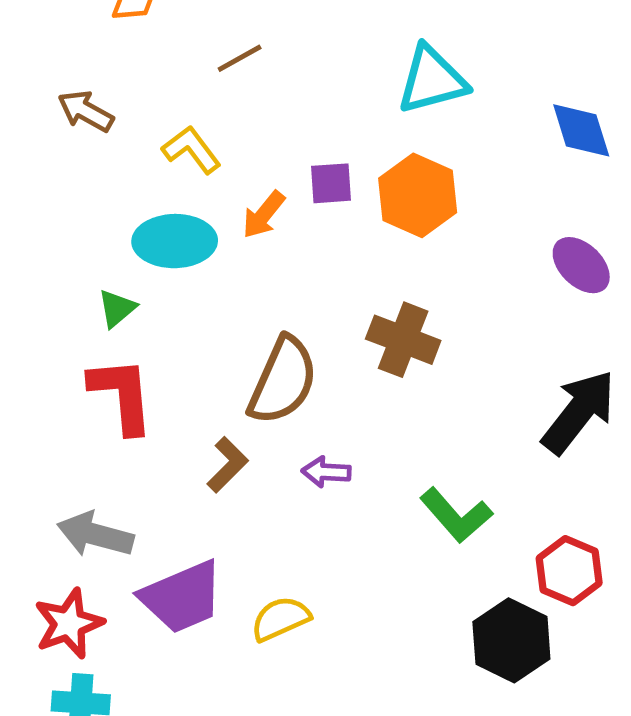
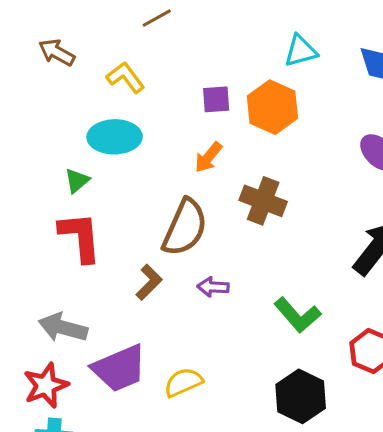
cyan triangle: (432, 80) -> (301, 51), moved, size x0.7
orange arrow: (264, 215) -> (208, 157), moved
black hexagon: (511, 640) -> (301, 396), moved

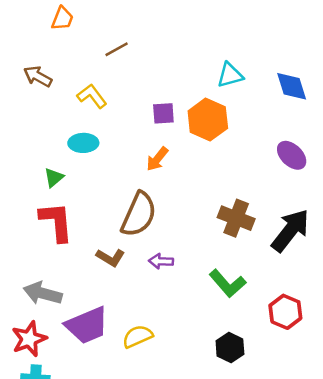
cyan ellipse: (115, 137) -> (83, 143), size x0.7
brown cross: (263, 201) -> (236, 218), moved
brown L-shape: (149, 282) -> (110, 258), turned 76
black hexagon: (301, 396) -> (230, 348), size x0.7

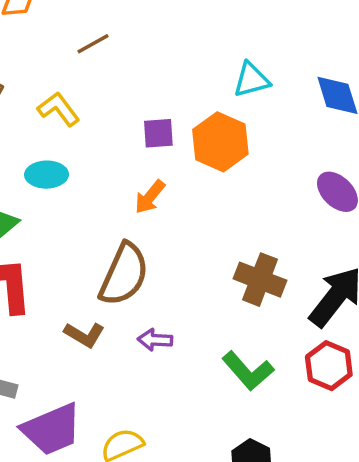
red hexagon: (285, 312) -> (329, 366), moved

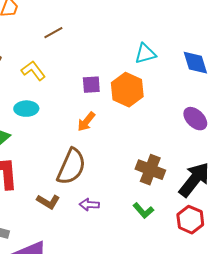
green L-shape: (248, 371) -> (143, 211), moved, size x0.7

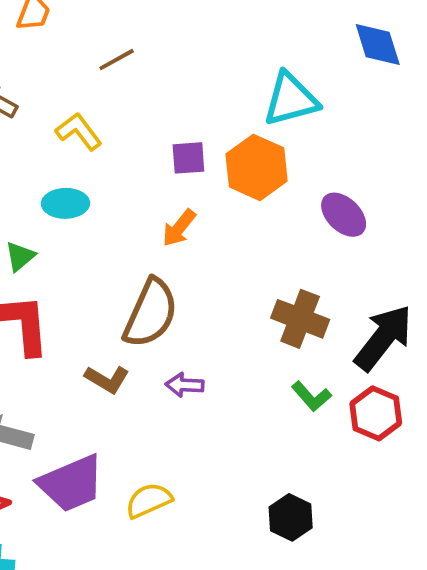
cyan triangle: (145, 54) -> (291, 99), size x1.4
blue diamond: (195, 63) -> (378, 44), moved
purple ellipse: (195, 119) -> (344, 215), moved
green L-shape: (143, 211) -> (311, 396), moved

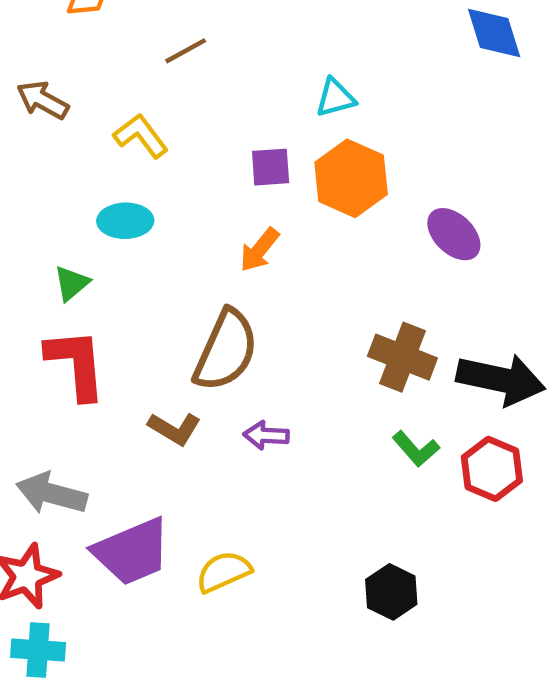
cyan triangle: (291, 99) -> (335, 98), moved, size x0.6
black arrow: (383, 338) -> (501, 379), turned 64

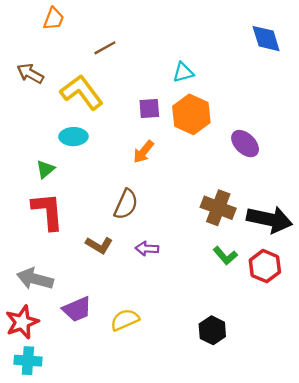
yellow L-shape: (141, 136) -> (82, 92), size x1.5
brown semicircle: (226, 350) -> (126, 204), size x0.7
purple trapezoid: (132, 552) -> (77, 309), size x0.7

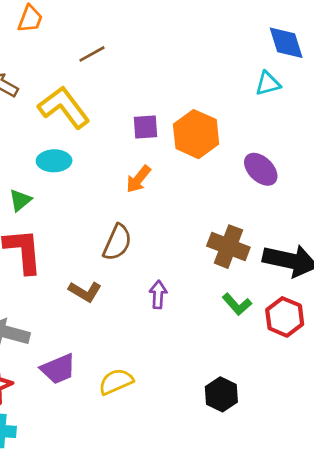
cyan triangle: (183, 72) -> (268, 83), moved
purple arrow: (147, 249) -> (158, 294), moved, turned 90

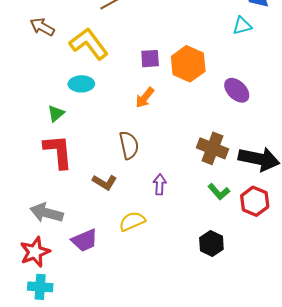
brown semicircle: (117, 242) -> (129, 145), turned -36
yellow semicircle: (116, 382) -> (132, 221), moved
black hexagon: (221, 394) -> (211, 244), moved

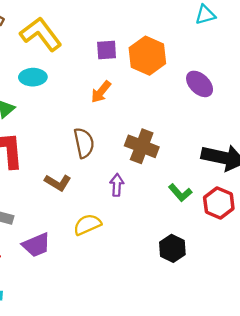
brown cross: (212, 148) -> (142, 146), moved

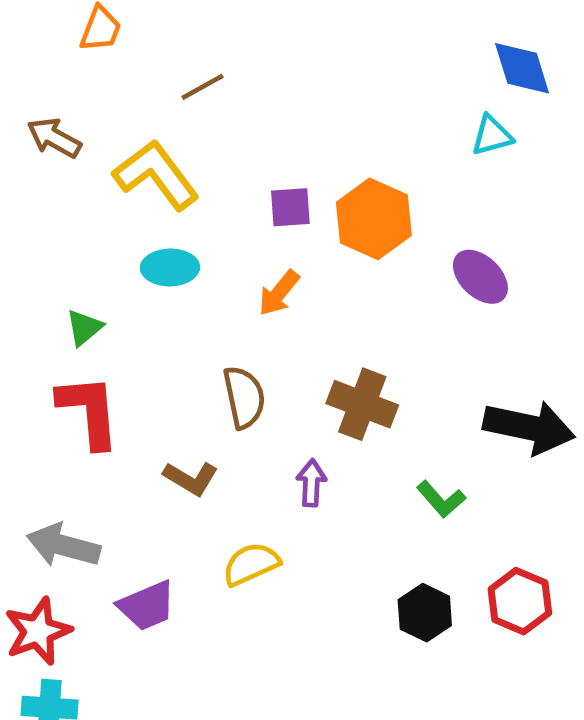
cyan ellipse: (33, 77) -> (170, 267), moved
red hexagon: (219, 203) -> (520, 601), moved

